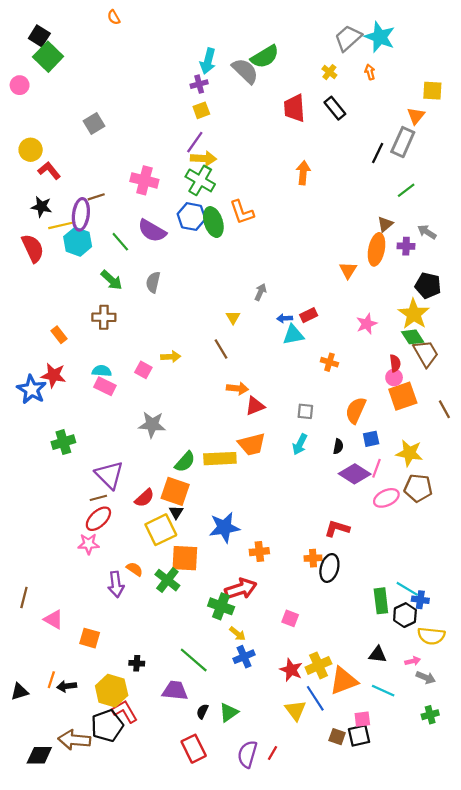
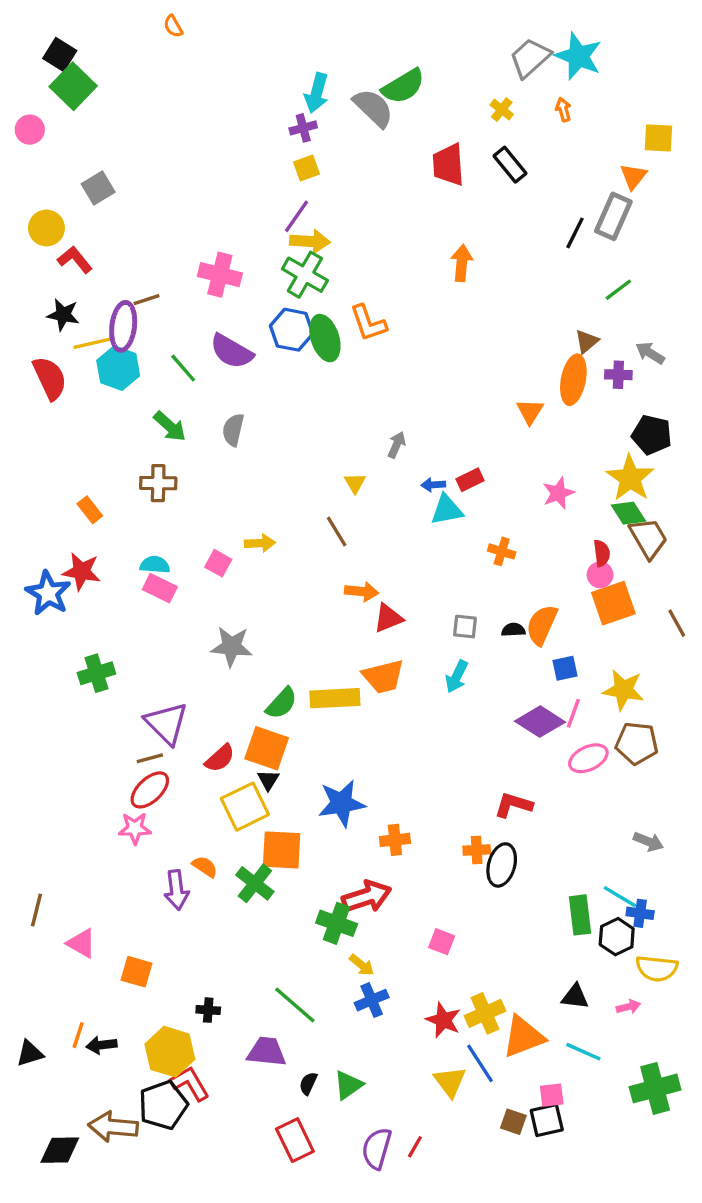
gray square: (94, 123) -> (98, 188), moved
black semicircle: (338, 446) -> (513, 630), moved, turned -104
gray arrow: (426, 677) -> (648, 842), moved
green cross: (430, 715) -> (655, 1088), size x1.8

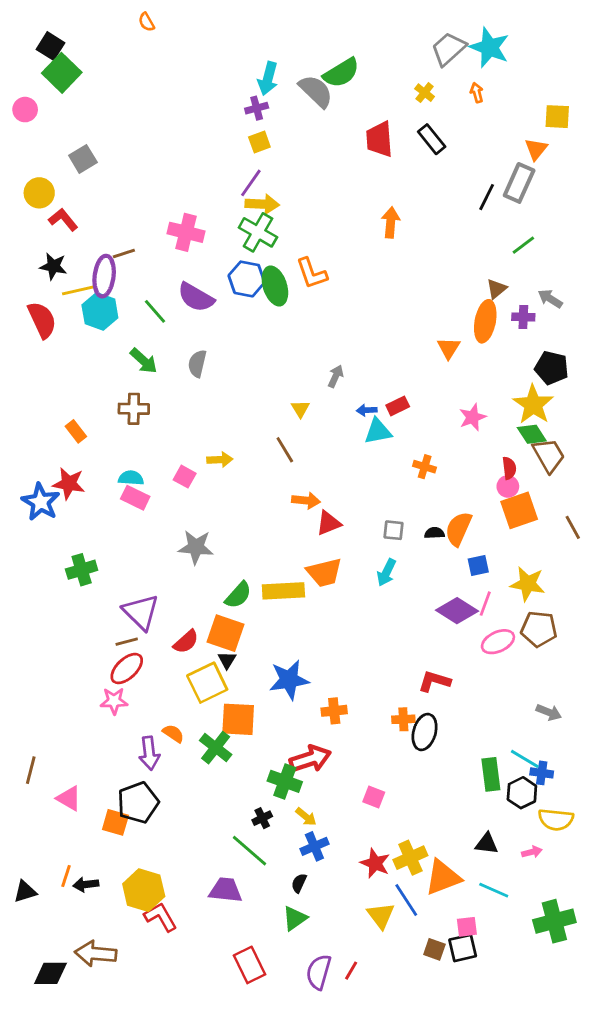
black cross: (208, 1010) -> (262, 818), moved, turned -30
black semicircle: (308, 1083) -> (299, 883), moved
black pentagon: (163, 1105) -> (138, 803), moved

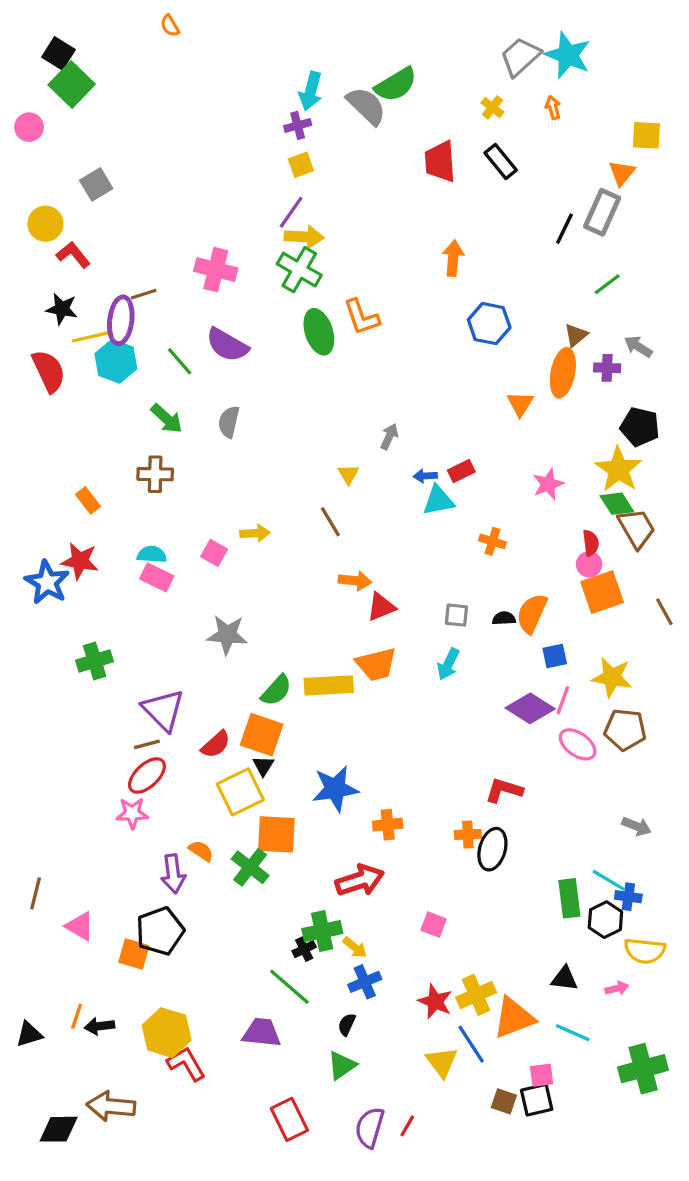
blue hexagon: (247, 279) -> (489, 324), moved
pink ellipse: (498, 642) -> (578, 744), turned 60
green cross: (285, 781) -> (322, 931), moved, turned -32

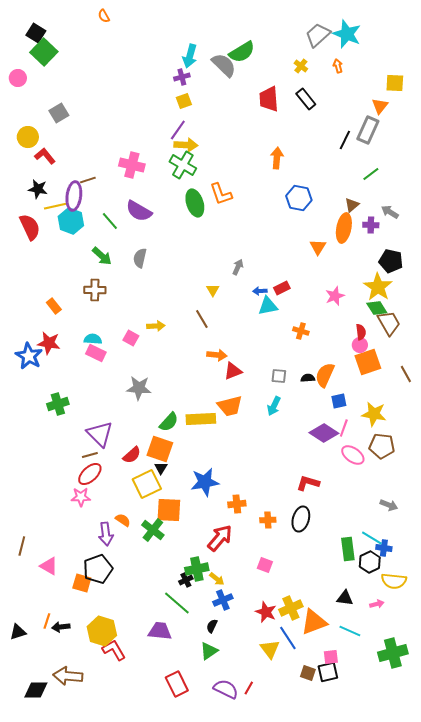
orange cross: (468, 834) -> (268, 520), moved
red arrow: (360, 880) -> (220, 538), turned -32
purple semicircle: (370, 1128) -> (226, 689), turned 100

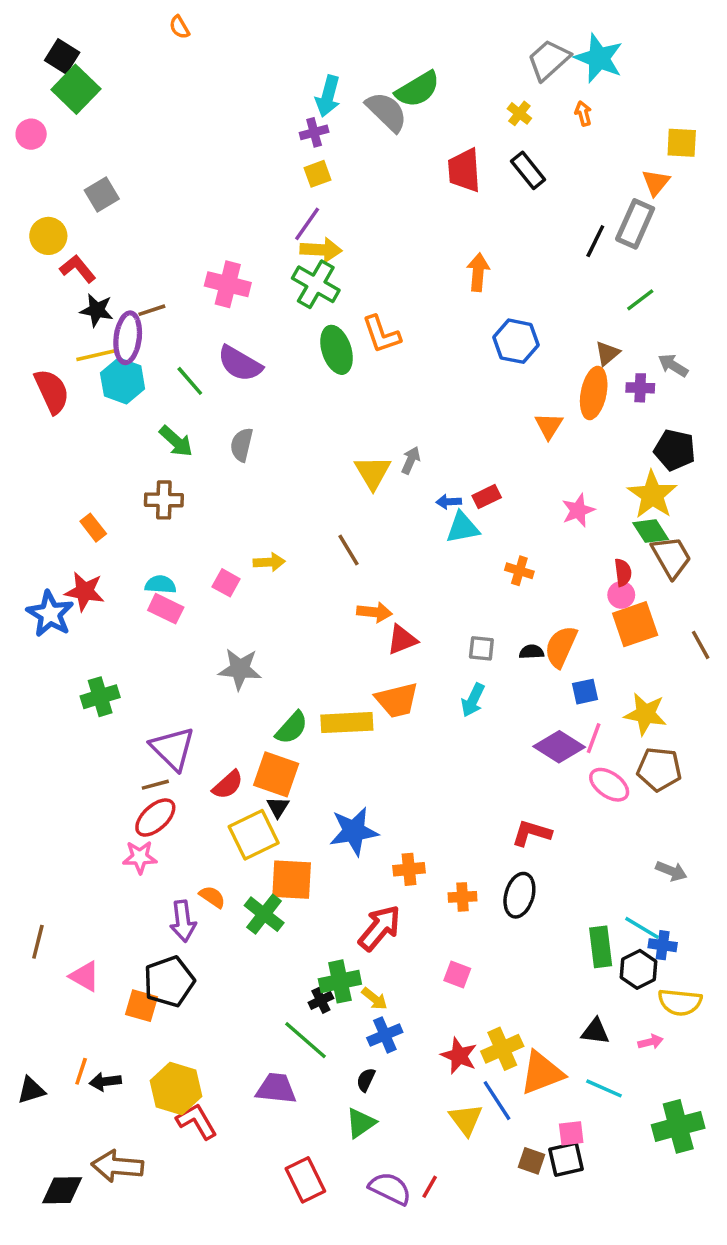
black star: (38, 189) -> (97, 310), moved
yellow triangle: (213, 290) -> (373, 472), moved, size x1.6

